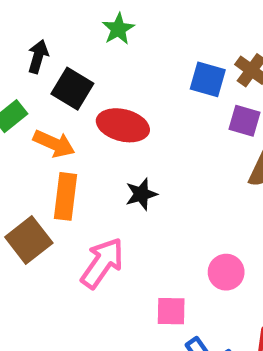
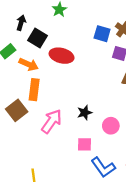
black star: (141, 194) -> (85, 113), moved

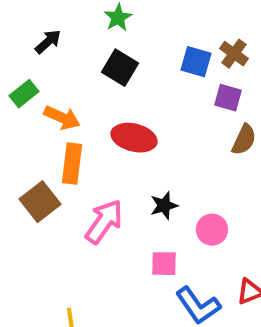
black arrow: (21, 23) -> (48, 42), turned 32
black square: (37, 38) -> (120, 68), moved
red ellipse: (62, 56) -> (134, 138), moved

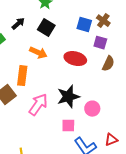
black arrow: (48, 42) -> (18, 24), moved
orange arrow: (62, 118) -> (38, 53), moved
red ellipse: (134, 138) -> (75, 59), moved
black star: (164, 206) -> (68, 97), size x1.6

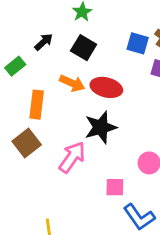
red ellipse: (75, 59) -> (106, 87), moved
orange rectangle: (22, 76) -> (37, 105), moved
black star: (68, 97) -> (101, 127), moved

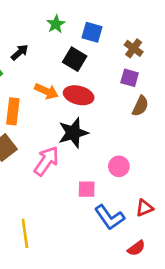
blue square: (138, 43) -> (92, 32), moved
black square: (84, 48) -> (75, 59), moved

